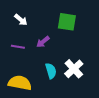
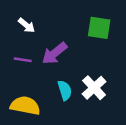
green square: (67, 22) -> (99, 28), moved
purple arrow: (43, 42) -> (55, 53), size x1.5

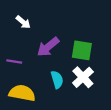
green square: (99, 28) -> (82, 50), moved
purple line: (23, 60) -> (14, 62), moved

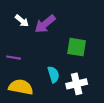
purple arrow: (48, 47) -> (45, 24), moved
white cross: (83, 77) -> (77, 84), moved, turned 30

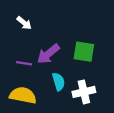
purple arrow: (45, 24) -> (48, 54), moved
purple line: (13, 58) -> (24, 63), moved

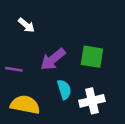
purple line: (24, 63) -> (14, 69), moved

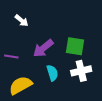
white cross: (92, 101) -> (81, 71), moved
yellow semicircle: (25, 105) -> (21, 85), turned -40

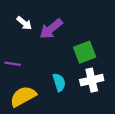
green square: (75, 46) -> (85, 52), turned -30
purple arrow: (43, 48) -> (51, 29), moved

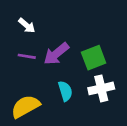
purple arrow: (51, 29) -> (56, 54), moved
purple line: (13, 64) -> (27, 56), moved

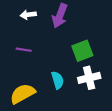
white arrow: (27, 26) -> (28, 15), moved, turned 133
purple arrow: (56, 54) -> (60, 16), moved, turned -30

